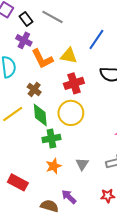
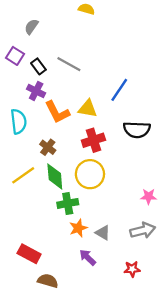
gray triangle: (82, 164) -> (103, 233), turned -32
orange star: (54, 166) -> (78, 228), moved
purple arrow: (69, 197) -> (88, 257), moved
brown semicircle: (49, 206) -> (48, 281), moved

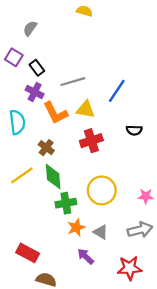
gray line: (69, 64) -> (73, 82), moved, turned -45
black semicircle: (137, 130) -> (134, 130), size x0.6
yellow circle: (90, 174) -> (102, 190), moved
red star: (132, 269) -> (130, 268), size x1.5

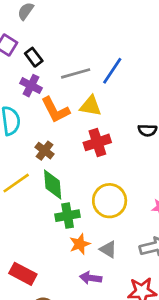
blue line: (117, 91) -> (112, 71), moved
purple arrow: (86, 256) -> (91, 278), turned -36

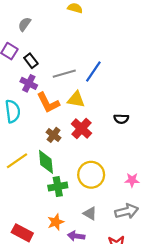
red cross: (97, 142) -> (81, 128), turned -30
brown cross: (45, 151) -> (54, 135), moved
orange star: (80, 244) -> (56, 222), moved

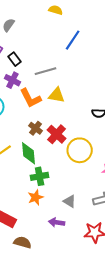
blue line: (93, 72) -> (73, 40), moved
red cross: (81, 128) -> (57, 134), moved
yellow circle: (91, 175) -> (80, 150), moved
orange star: (56, 222) -> (36, 197), moved

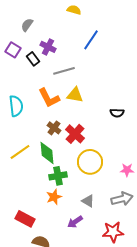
purple cross: (12, 80) -> (48, 47), moved
yellow circle: (80, 150) -> (90, 162), moved
purple arrow: (57, 222) -> (75, 222), turned -42

